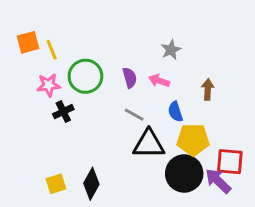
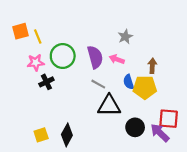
purple semicircle: (130, 78) -> (95, 57), size x1.5
yellow pentagon: (193, 140) -> (145, 87), moved
black circle: (184, 173) -> (135, 127), size x0.7

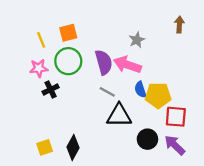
orange square: (21, 31) -> (68, 33), moved
pink arrow: (117, 59) -> (127, 65), size x1.6
brown arrow: (152, 66) -> (179, 25), moved
red square: (169, 119) -> (176, 117), moved

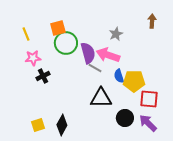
yellow line: (41, 40) -> (26, 34), moved
green circle: (68, 61) -> (66, 43), moved
gray line: (107, 92) -> (95, 68), moved

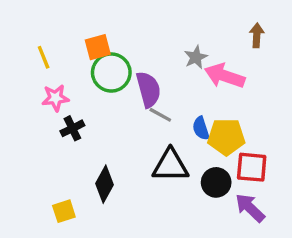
pink arrow: (108, 55) -> (225, 76), moved
black circle: (125, 118) -> (216, 182), moved
black diamond: (62, 125) -> (104, 184), moved

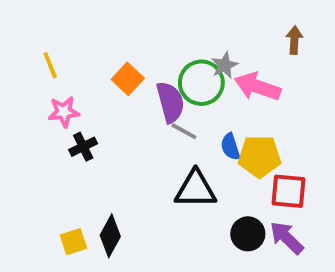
orange square: (98, 47) -> (128, 79), moved, turned -32
green circle: (111, 72) -> (201, 83), moved
black circle: (216, 182) -> (248, 234), moved
black diamond: (104, 184) -> (110, 236), moved

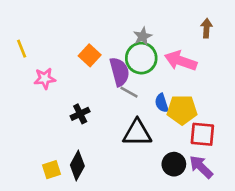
yellow line: (50, 65) -> (22, 49), moved
gray star: (225, 65) -> (143, 36), moved
black cross: (83, 147) -> (80, 114), moved

